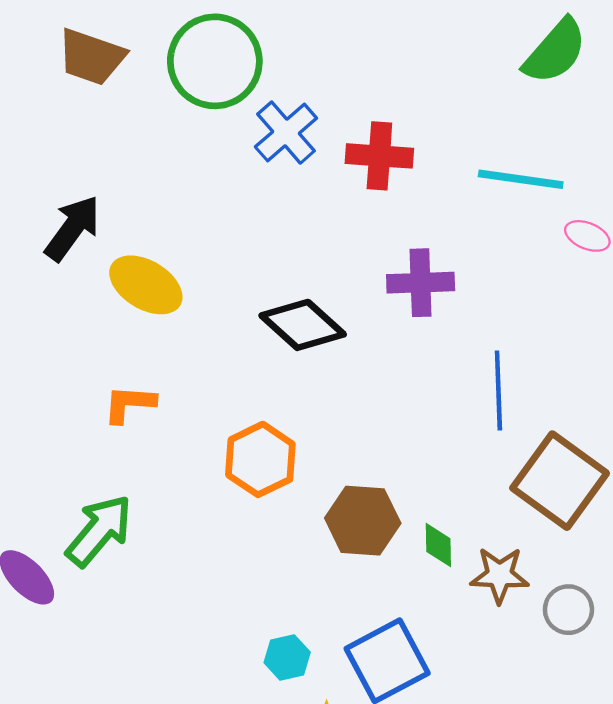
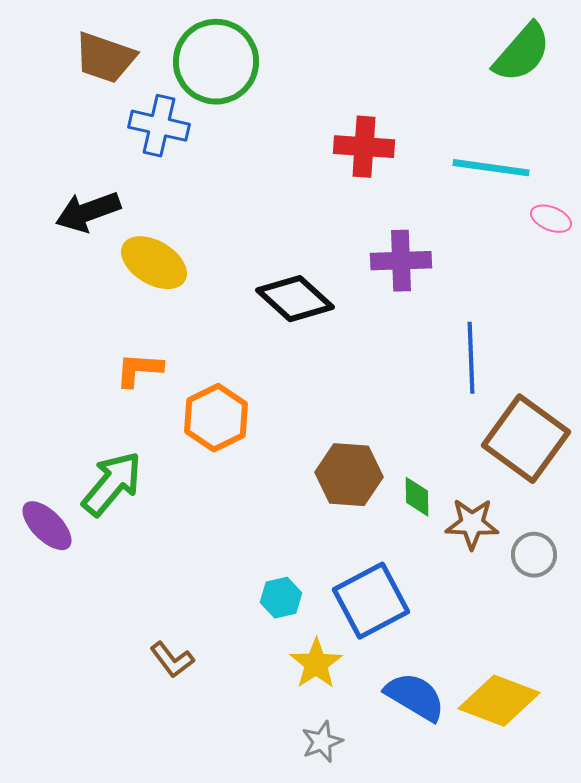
blue cross: (286, 133) -> (159, 126), moved, turned -36
black arrow: (72, 228) -> (88, 212), turned -146
orange hexagon: (260, 459) -> (216, 418), moved

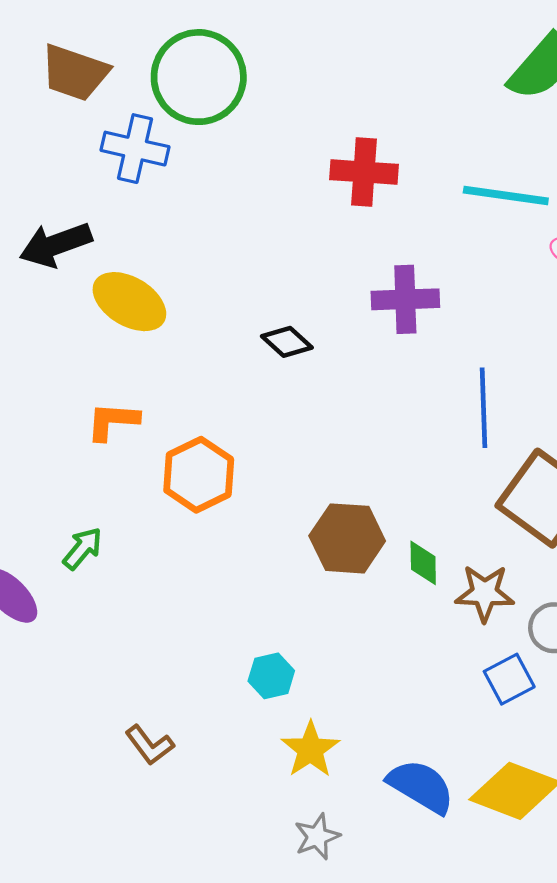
black diamond: (295, 299) -> (287, 342), size x0.6
green arrow: (112, 484) -> (83, 548), size x0.6
blue square: (371, 601) -> (509, 679), moved, size x0.6

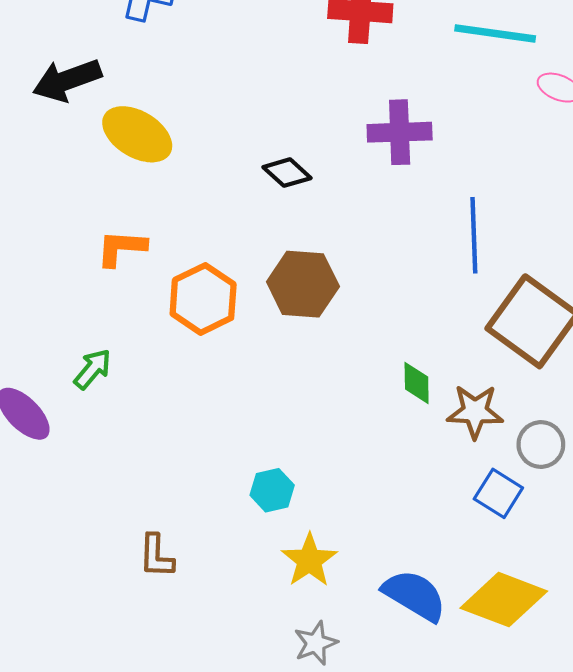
brown hexagon: (347, 538) -> (303, 284), moved
blue square: (509, 679) -> (498, 493), turned -30
brown L-shape: (150, 745) -> (156, 556), turned 39

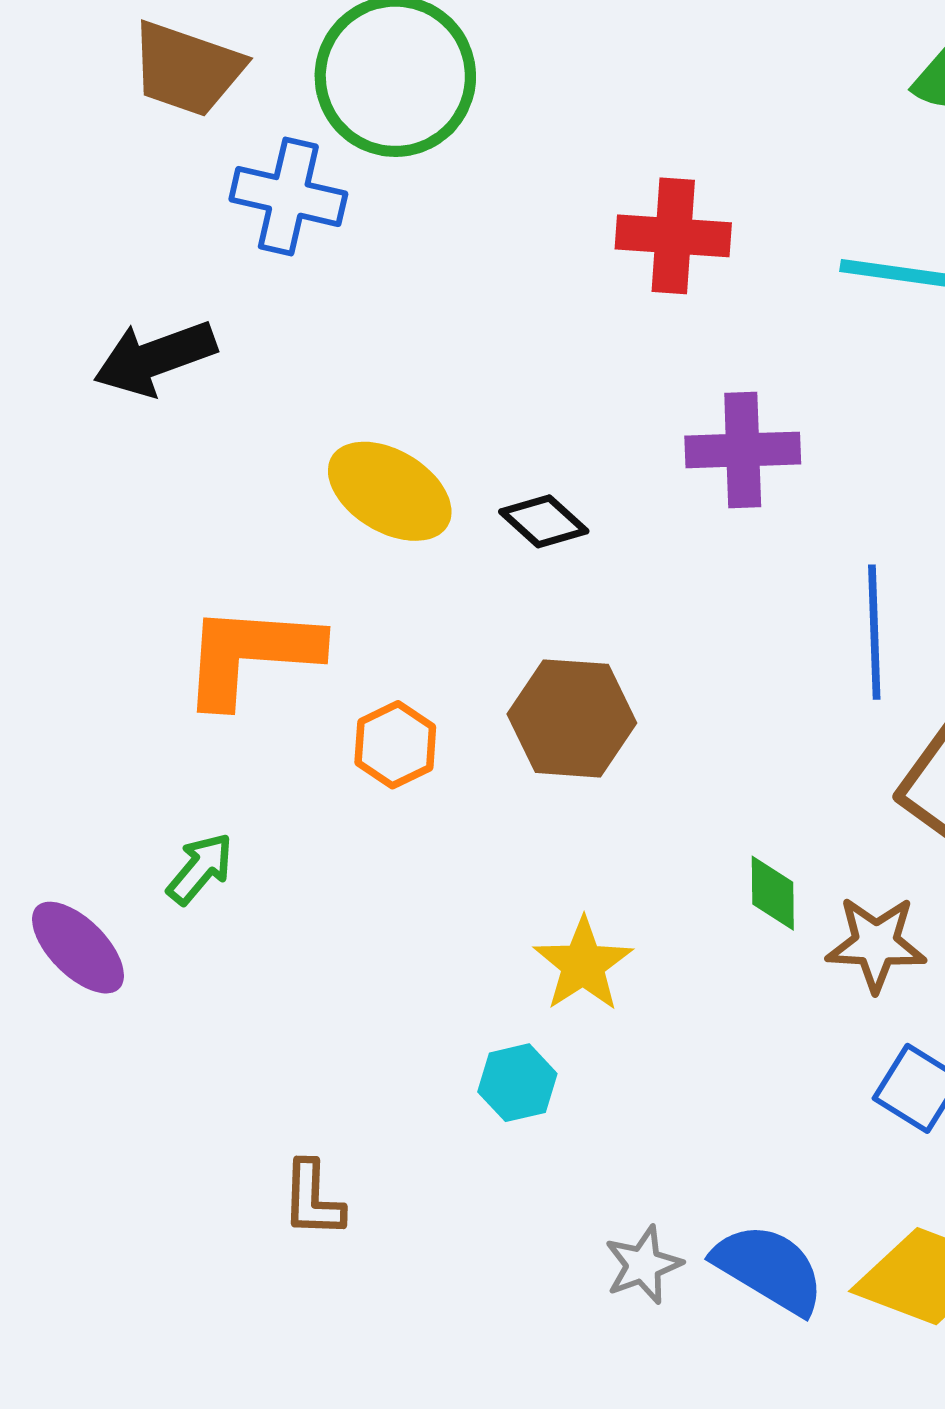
yellow ellipse: (137, 134) -> (390, 491), moved
orange L-shape: (121, 248) -> (251, 655), size x1.6
orange hexagon: (203, 299) -> (395, 745), size x0.7
yellow star: (309, 560) -> (583, 964), moved
gray star: (316, 643) -> (643, 1265), moved

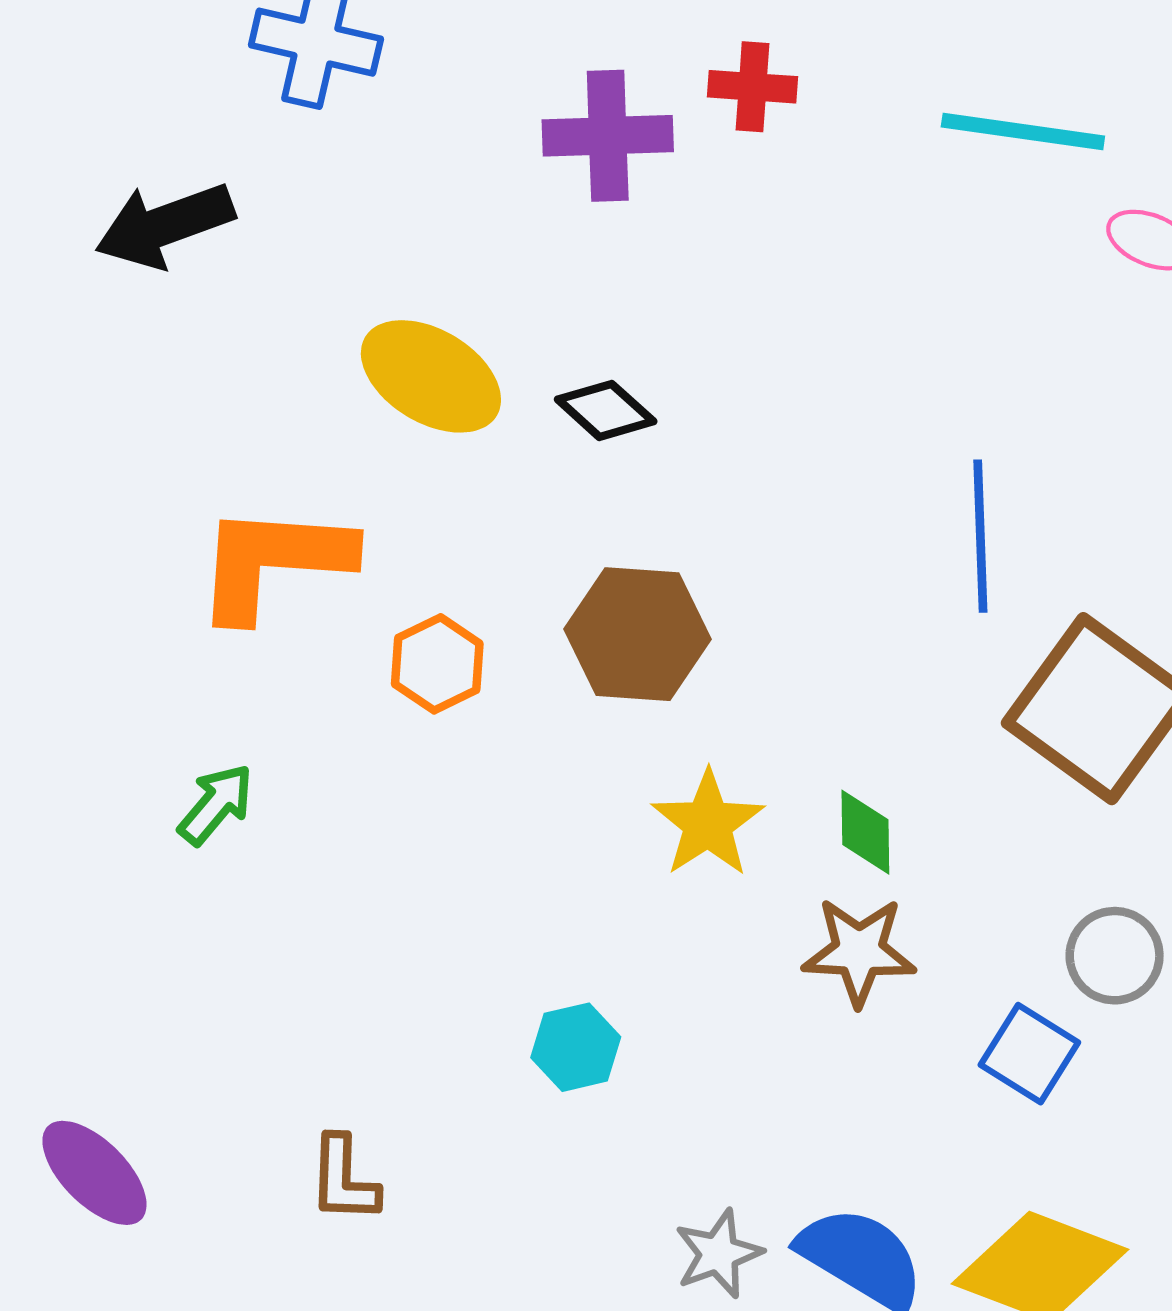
red cross: (673, 236) -> (753, 87), size x0.7
purple cross: (743, 450) -> (608, 136), moved
brown star: (876, 944) -> (859, 951), moved
purple ellipse: (78, 948) -> (94, 1173), moved
yellow star: (583, 964) -> (708, 824), moved

